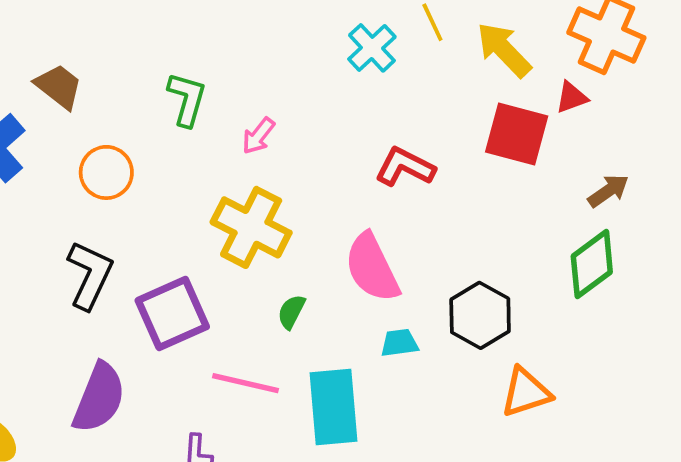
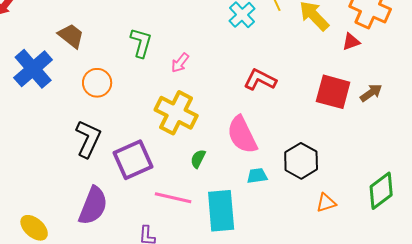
red square: (517, 134) -> (333, 92), moved
green diamond: (592, 264) -> (381, 191), moved
orange triangle: (526, 392) -> (326, 203), size x0.7

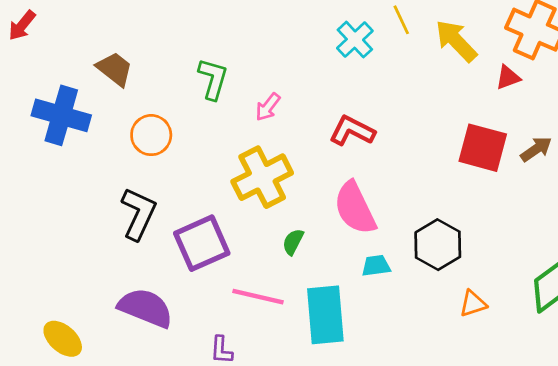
blue cross: (33, 69) -> (61, 115), turned -33
red L-shape: (260, 80) -> (352, 131), moved
yellow cross: (176, 113) -> (262, 177), turned 36
purple semicircle: (93, 206) -> (146, 308), turned -90

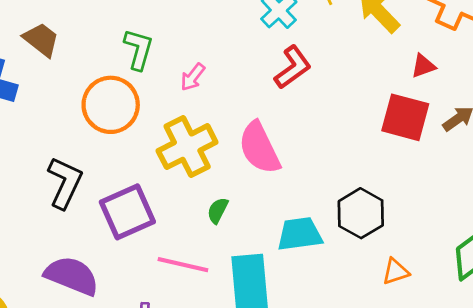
red triangle: (508, 77) -> (423, 66), moved
red L-shape: (352, 131) -> (293, 67), moved, turned 117
orange circle: (151, 135) -> (111, 105), moved, size x1.4
pink semicircle: (355, 208) -> (259, 148), moved
cyan trapezoid: (376, 266) -> (300, 234), size x1.6

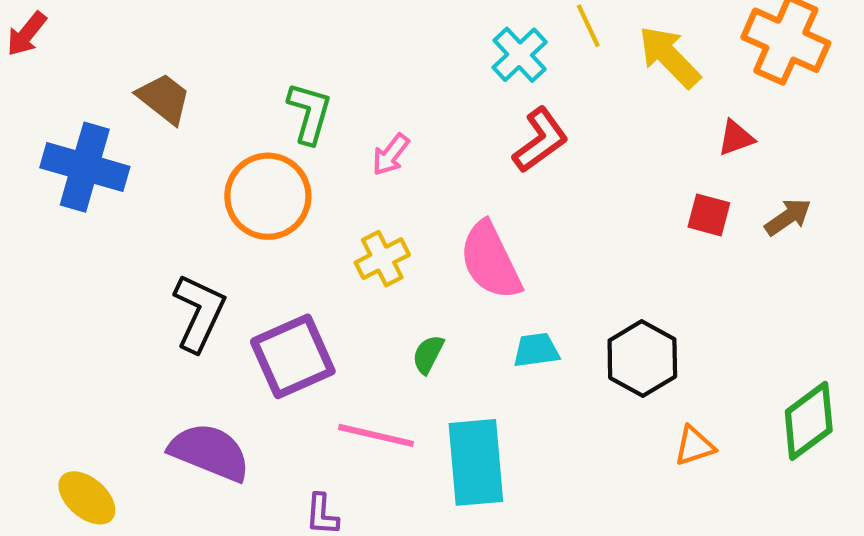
red square: (405, 117) -> (709, 215), size x0.6
yellow cross: (187, 147) -> (382, 259), size x0.6
cyan trapezoid: (300, 234) -> (536, 350), moved, size x0.7

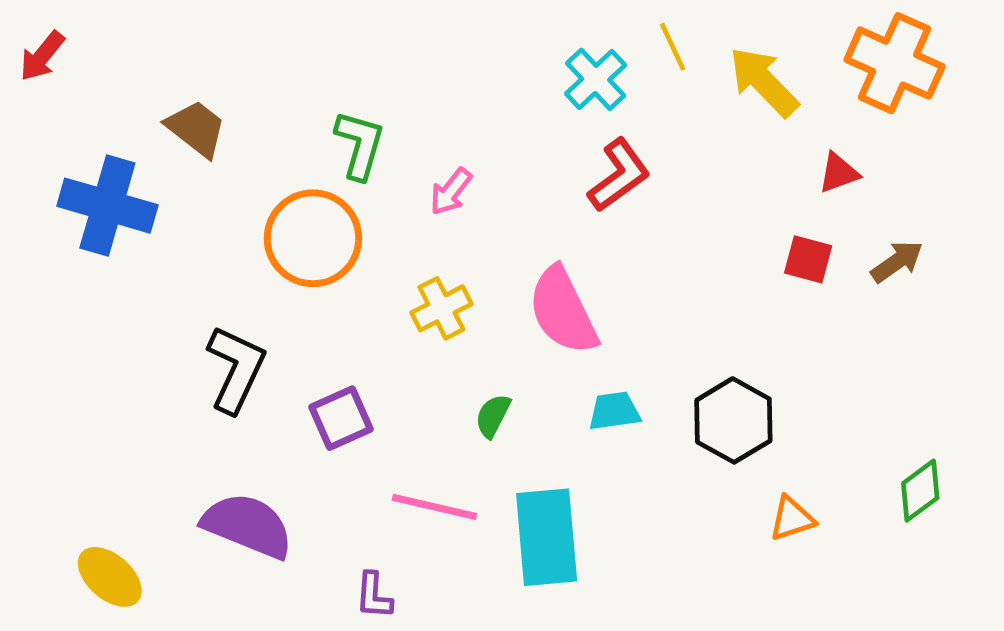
purple square: (293, 356) -> (341, 418), size x0.7
green diamond: (809, 421) -> (920, 491), size x0.7

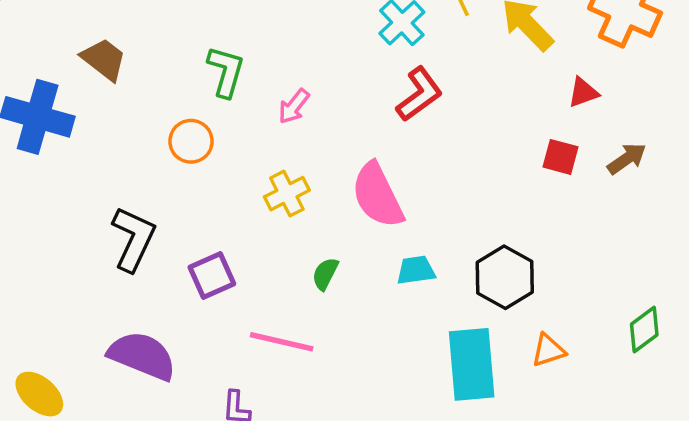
orange circle: (313, 238) -> (191, 141), size x0.6
cyan rectangle: (547, 537) -> (472, 364), moved

